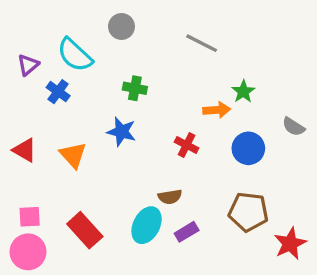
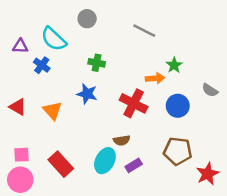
purple triangle: (28, 65) -> (20, 46), turned 42
red cross: (187, 145) -> (134, 103), size x1.6

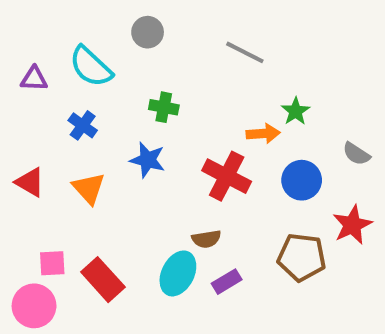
blue cross: (42, 65) -> (83, 125), moved
pink square: (21, 155) -> (52, 263), moved
red star: (208, 174) -> (352, 225), moved

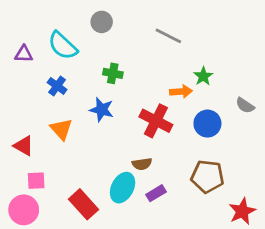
red triangle: (30, 182) -> (24, 146), moved
red star: (352, 225) -> (242, 211), moved
red rectangle: (103, 280) -> (84, 204), moved

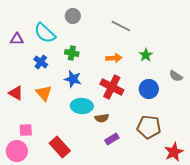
green cross: (113, 73) -> (72, 53), moved
orange arrow: (181, 92) -> (114, 58), moved
red triangle: (24, 146) -> (16, 93), moved
cyan ellipse: (123, 188) -> (82, 106), moved, turned 65

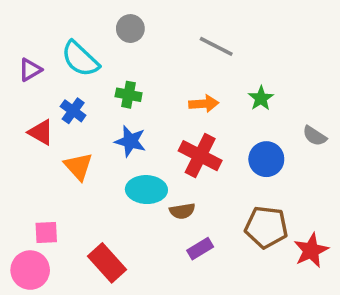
purple triangle: (17, 39) -> (30, 70), turned -32
red triangle: (16, 93) -> (41, 132), moved
red star: (174, 152) -> (311, 250), moved

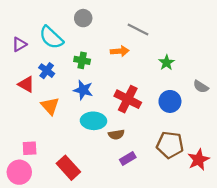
orange arrow: (204, 104) -> (120, 51), moved

